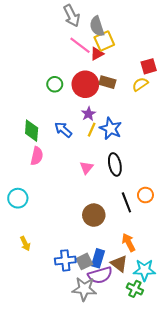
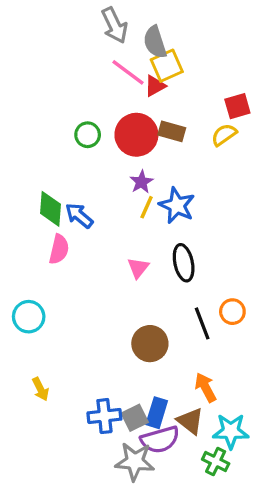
blue arrow: (63, 130) -> (79, 216), moved

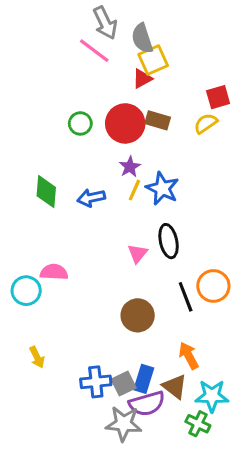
pink line: (128, 72) -> (94, 51), moved
blue arrow: (79, 216) -> (91, 198), moved, turned -52
pink semicircle: (59, 249) -> (54, 272), moved, turned -100
pink triangle: (138, 268) -> (138, 253), moved
orange circle: (232, 312) -> (213, 286), size x1.4

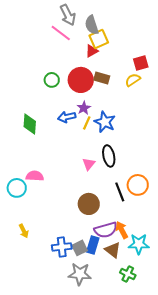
blue arrow: (91, 198) -> (67, 117), moved
cyan star: (212, 396) -> (139, 244), moved
purple semicircle: (147, 404) -> (106, 230), moved

